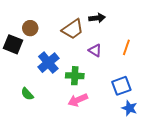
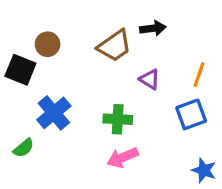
blue cross: (48, 63) -> (54, 113), moved
blue square: (121, 86) -> (191, 114), moved
green semicircle: (27, 94) -> (24, 148), moved, turned -88

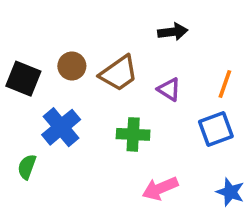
brown circle: (48, 44) -> (72, 66), moved
brown trapezoid: (115, 46) -> (119, 73), moved
green semicircle: (24, 148) -> (27, 167), turned 150
pink arrow: (123, 158) -> (160, 188), moved

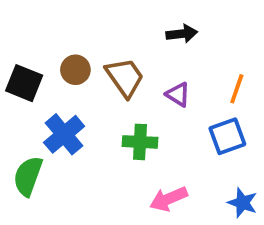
brown trapezoid: (119, 73) -> (125, 77), turned -90
green semicircle: (27, 167) -> (28, 176), size x1.5

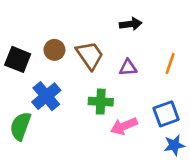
purple triangle: (178, 94) -> (128, 68), turned -36
blue square: (227, 136) -> (166, 114), moved
pink arrow: (168, 199) -> (124, 126), moved
blue star: (243, 203) -> (174, 145), turned -30

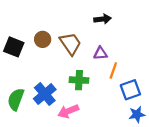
orange line: (170, 63) -> (113, 70), moved
blue cross: (46, 96) -> (45, 94), moved
pink arrow: (124, 126) -> (68, 111), moved

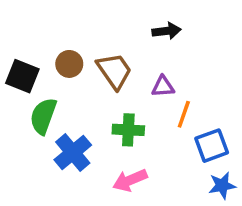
green semicircle: (16, 99) -> (43, 116), moved
pink arrow: (68, 111) -> (130, 180), moved

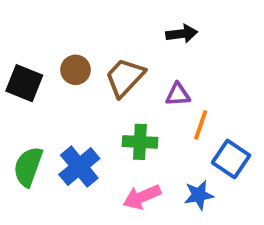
brown trapezoid: (114, 71) -> (125, 77), turned -102
green semicircle: (43, 116) -> (28, 167), moved
blue square: (212, 146) -> (231, 159), turned -36
blue star: (222, 185) -> (199, 195), moved

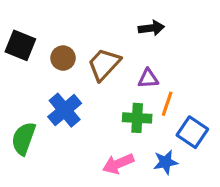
black square: (24, 83) -> (20, 45), moved
green cross: (140, 142) -> (137, 118), moved
blue cross: (79, 167) -> (65, 110), moved

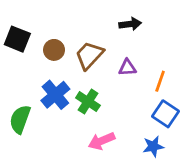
orange line: (167, 104) -> (160, 81), moved
green cross: (137, 118) -> (88, 102), moved, turned 30
blue star: (166, 162) -> (153, 146), moved

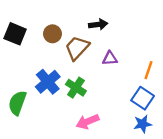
black arrow: (130, 24) -> (98, 24), moved
brown circle: (54, 50) -> (52, 34), moved
orange line: (160, 81) -> (148, 70), moved
blue star: (153, 146) -> (143, 124), moved

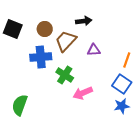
blue cross: (48, 82) -> (41, 57), moved, turned 35
green semicircle: (17, 103) -> (20, 105), moved
pink arrow: (88, 122) -> (83, 93), moved

